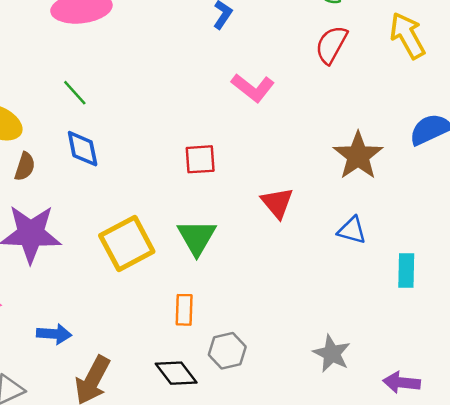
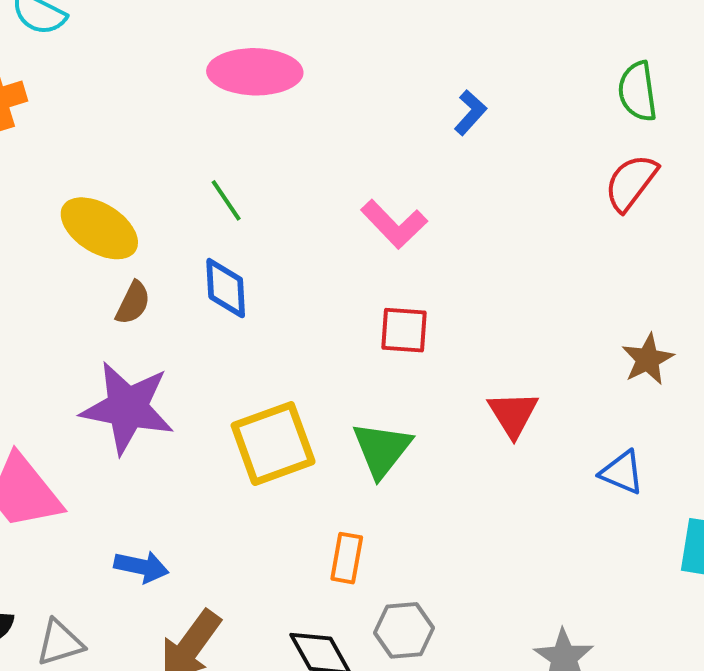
pink L-shape: (253, 88) -> (394, 224), moved
brown star: (358, 156) -> (648, 359), size x0.7

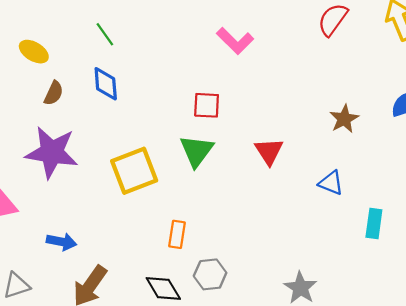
pink L-shape: (394, 224) -> (235, 41), moved
yellow ellipse: (99, 228) -> (34, 52), size x0.7
green triangle: (382, 449) -> (197, 151), moved

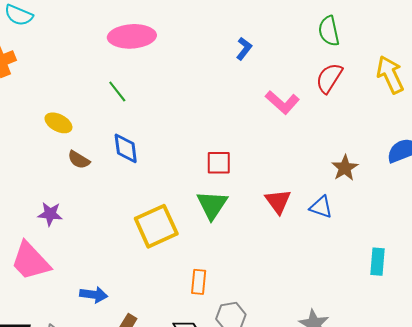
green line: (105, 34) -> (117, 91), moved
pink L-shape: (235, 41) -> (282, 102), moved
brown semicircle: (54, 93) -> (79, 160), turned 100
purple star: (52, 152) -> (50, 214), moved, size x0.5
blue triangle: (331, 183) -> (321, 207), moved

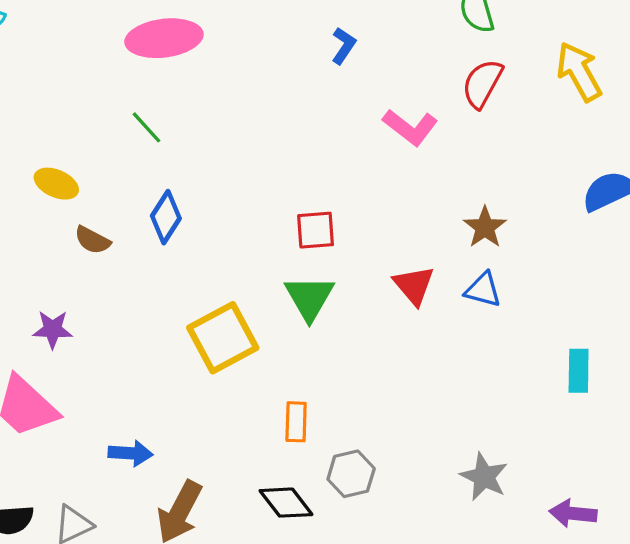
blue diamond: (126, 148) -> (166, 217), turned 44
brown star: (345, 168) -> (485, 227), moved

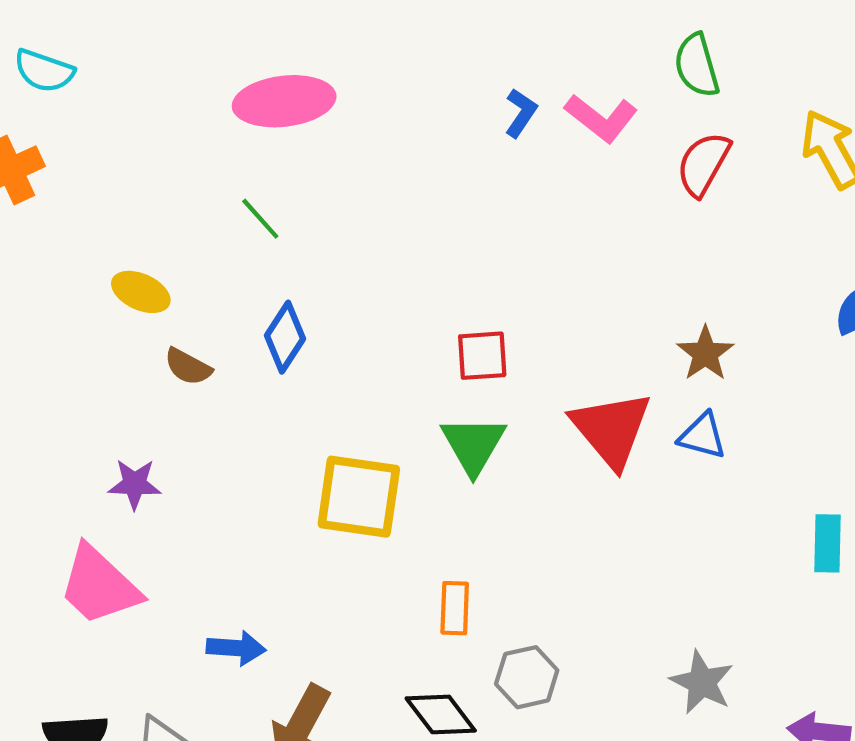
pink L-shape: (410, 127) -> (601, 118), moved
red triangle: (414, 285) -> (611, 429), size x1.5
yellow square: (223, 338) -> (359, 497), turned 36

